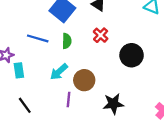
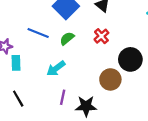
green semicircle: (67, 41) -> (67, 38), turned -136
brown circle: (84, 80) -> (110, 79), moved
black star: (113, 104) -> (86, 106), moved

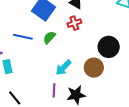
red cross: (101, 36) -> (74, 23), moved, turned 32
cyan arrow: (56, 68) -> (63, 68), moved

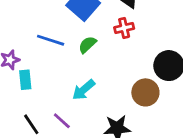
cyan arrow: (63, 68) -> (84, 90), moved
purple line: (54, 90) -> (62, 121), moved, turned -56

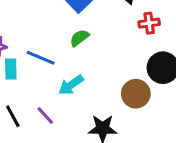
red cross: (124, 28) -> (149, 23), moved
blue line: (51, 40) -> (41, 58), moved

